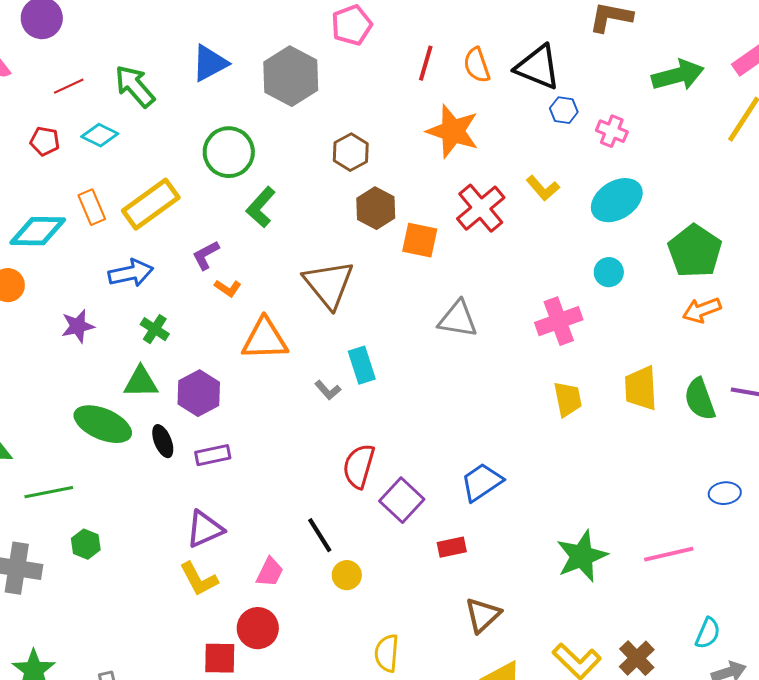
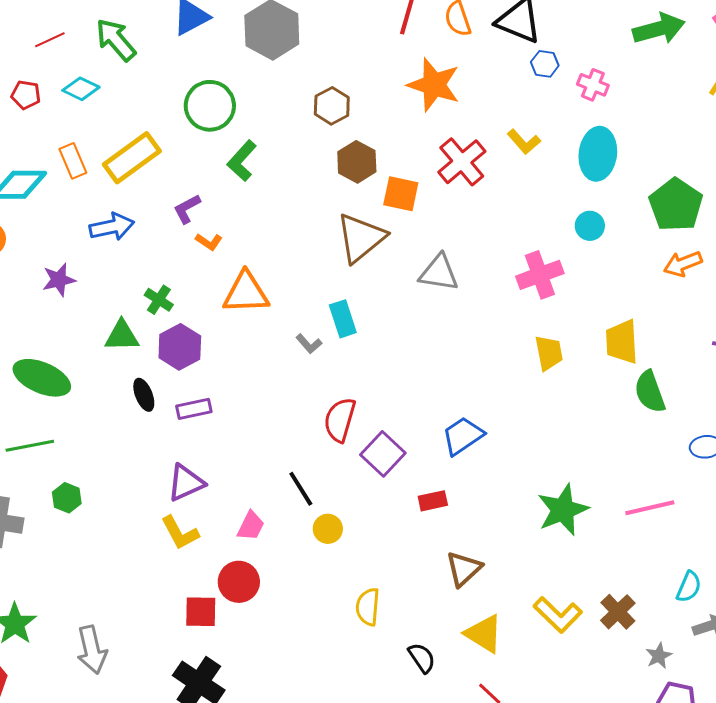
cyan ellipse: (617, 200) -> (598, 154), turned -51
brown triangle: (329, 284) -> (361, 238), moved, turned 30
green cross: (155, 329) -> (159, 300), moved
green semicircle: (700, 399) -> (650, 392), moved
green ellipse: (103, 424) -> (42, 378), moved

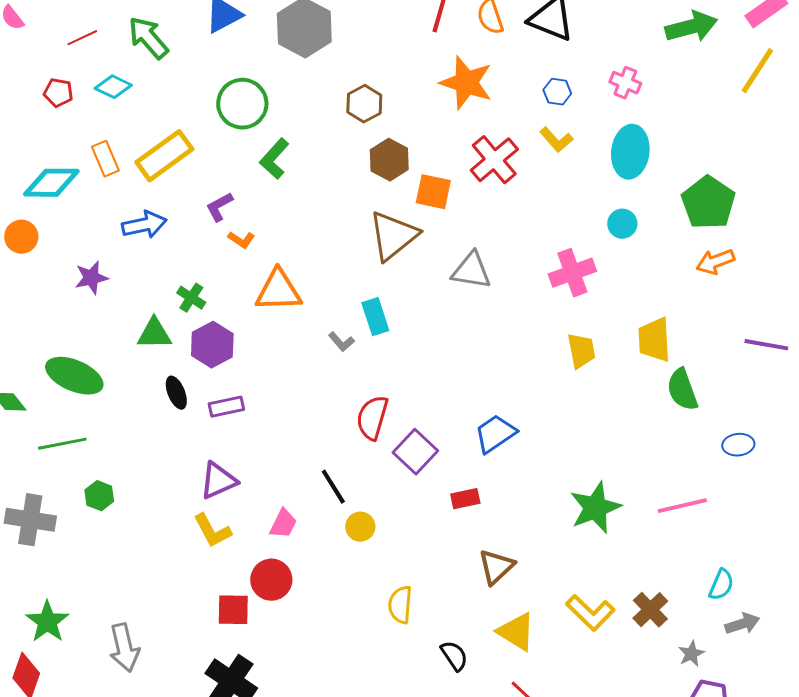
blue hexagon: (545, 64) -> (557, 92), moved

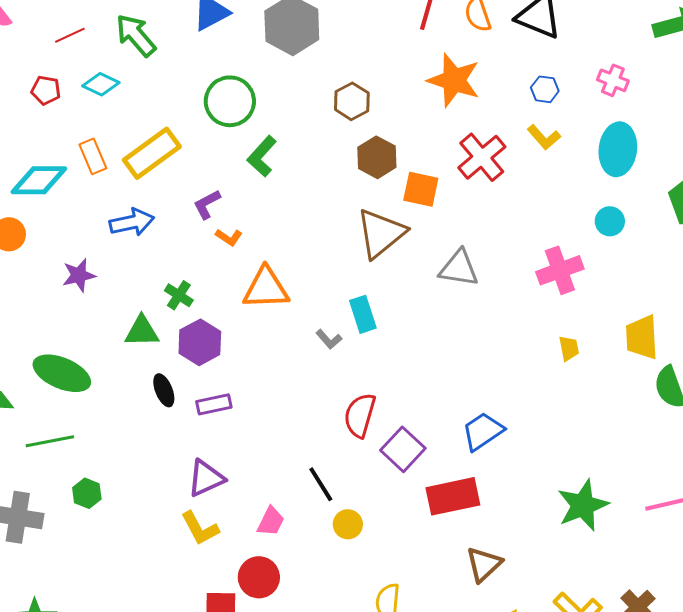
yellow trapezoid: (581, 351) -> (569, 348), size x0.7
red rectangle: (465, 499) -> (453, 496), size x1.8

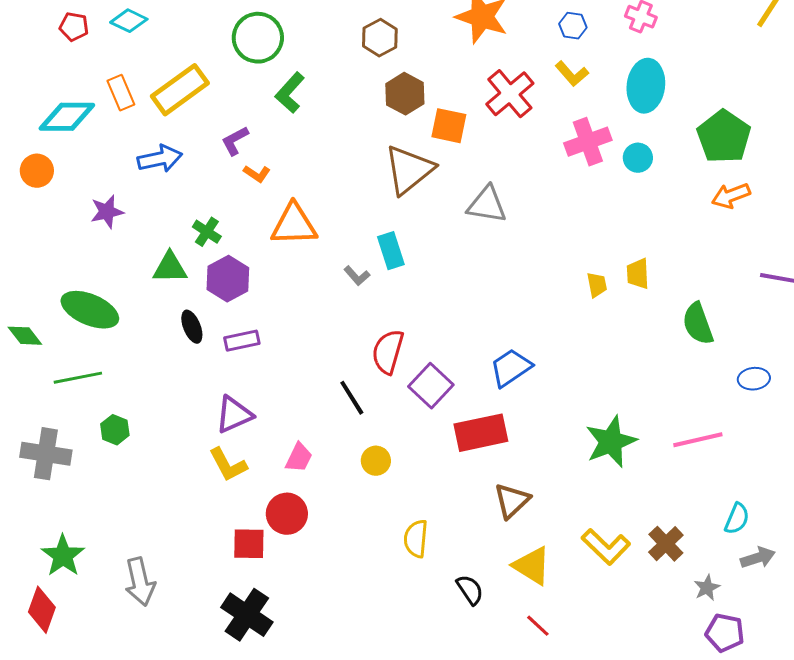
pink cross: (560, 270) -> (588, 142), moved
yellow trapezoid: (642, 337) -> (638, 274), moved, size x0.7
black line: (321, 484) -> (352, 398), moved

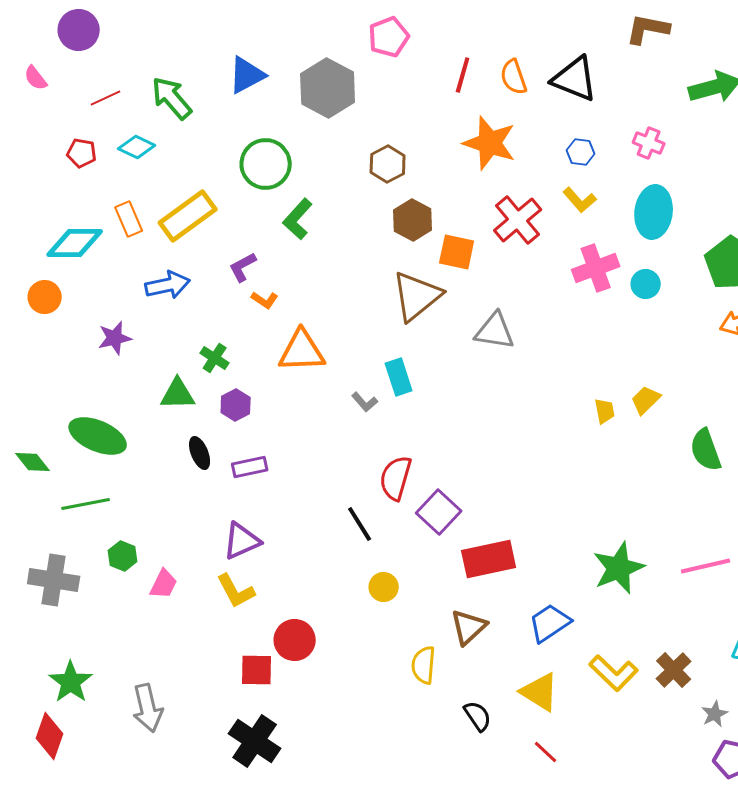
yellow trapezoid: (638, 274) -> (646, 400), turned 48
purple hexagon: (228, 279) -> (236, 405), size x0.7
blue trapezoid: (511, 368) -> (550, 623), moved
pink trapezoid: (299, 458) -> (164, 584), moved
brown triangle: (512, 501) -> (469, 627), moved

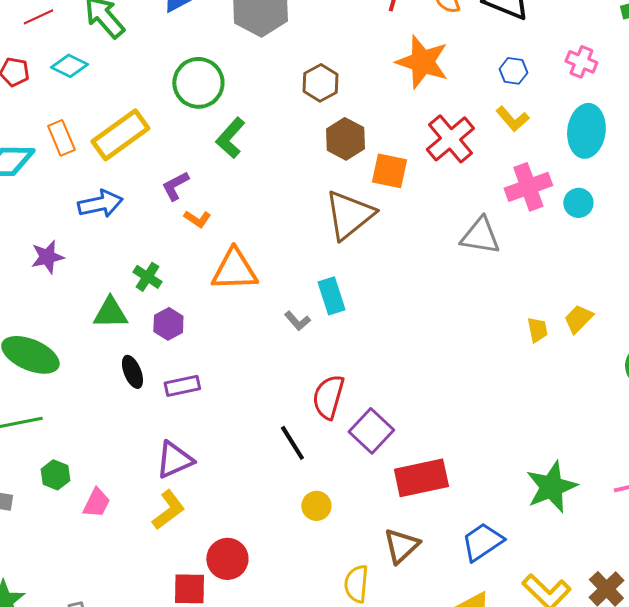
gray triangle: (495, 331) -> (480, 236), moved
yellow L-shape: (236, 591) -> (168, 510), turned -99

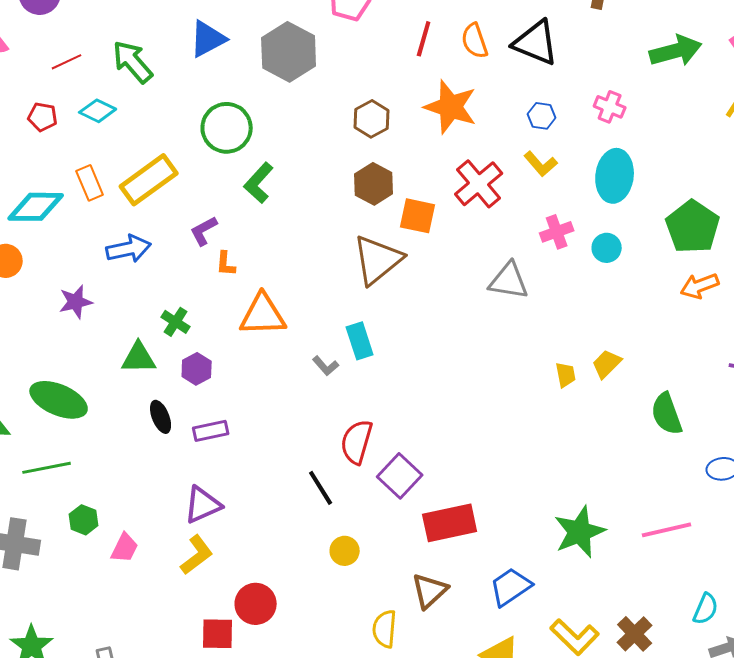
brown hexagon: (320, 83) -> (372, 119), moved
pink cross: (528, 187) -> (557, 232), size x0.7
orange L-shape: (197, 219) -> (226, 264), turned 60

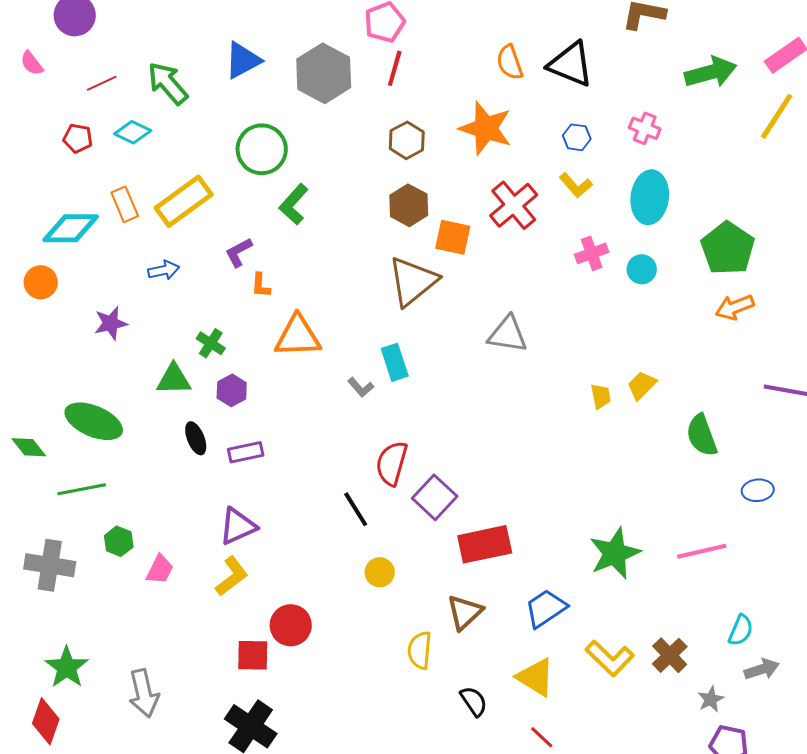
red line: (424, 39) -> (395, 68), moved
blue arrow: (129, 249) -> (164, 270), size x0.7
gray triangle: (509, 281) -> (508, 334), moved

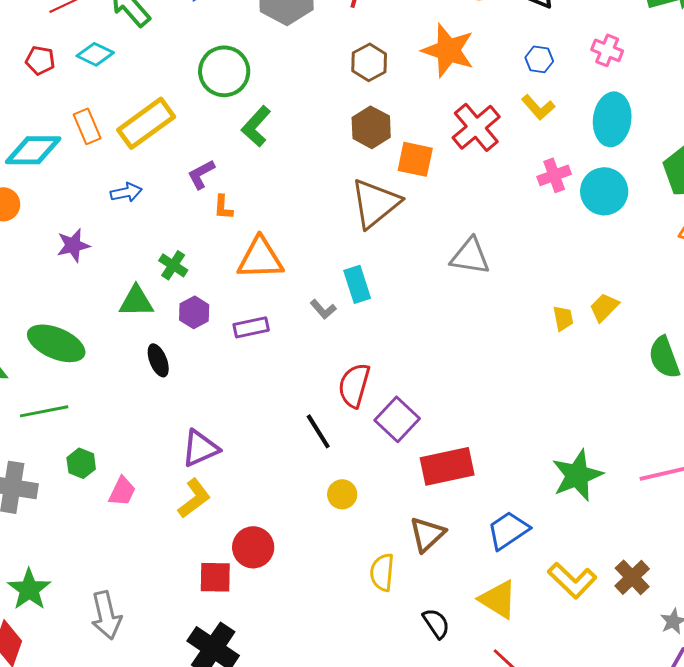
cyan circle: (642, 269) -> (604, 191), size x1.6
purple rectangle: (246, 452) -> (251, 327), moved

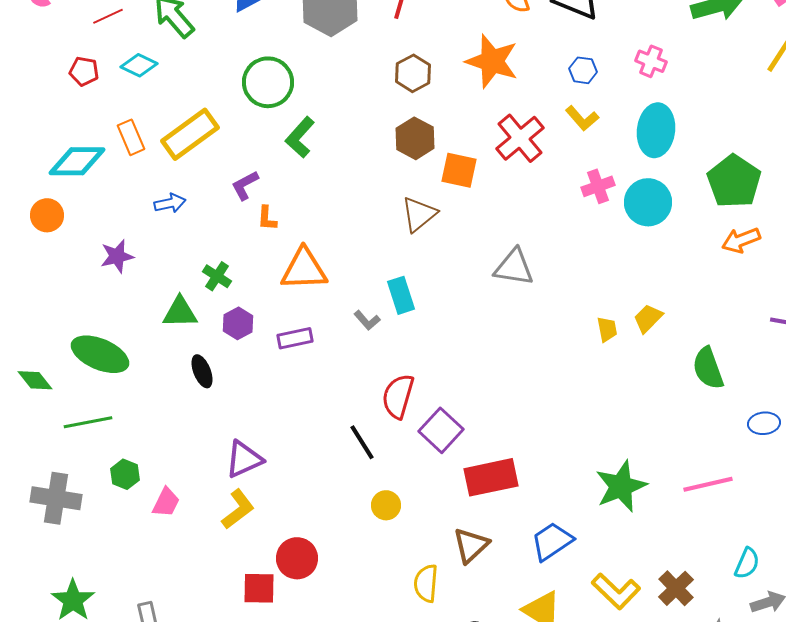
brown triangle: (375, 203) -> (419, 214), size x0.7

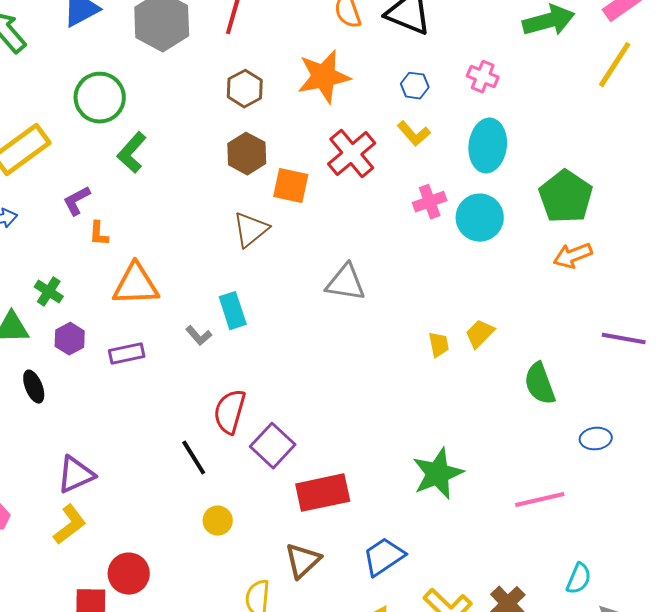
orange star: (492, 61) -> (324, 77), turned -30
green star: (621, 486) -> (438, 474), moved

